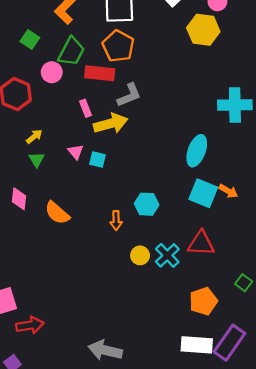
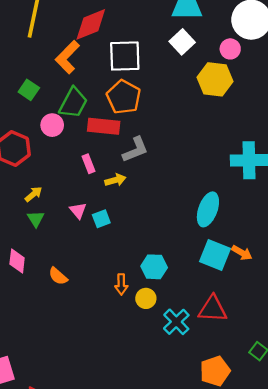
yellow arrow: (111, 123) -> (115, 180), size x0.6
cyan square: (98, 159) -> (101, 219), turned -35
orange semicircle: (57, 213) -> (58, 276), size x0.7
yellow circle: (140, 255) -> (146, 298), moved

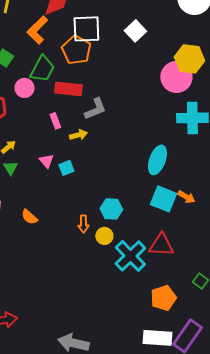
white square: (182, 42) -> (135, 31), moved
pink circle: (230, 49) -> (176, 77), moved, size x1.8
yellow hexagon: (215, 79) -> (189, 59), moved
orange pentagon: (124, 97) -> (76, 50), moved
cyan cross: (176, 322) -> (130, 256), size x1.4

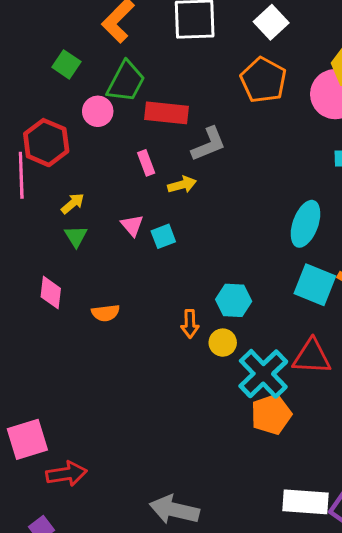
orange pentagon: (76, 50) -> (263, 80), moved
orange semicircle: (29, 217) -> (106, 313), turned -48
orange pentagon: (163, 298) -> (271, 414), moved

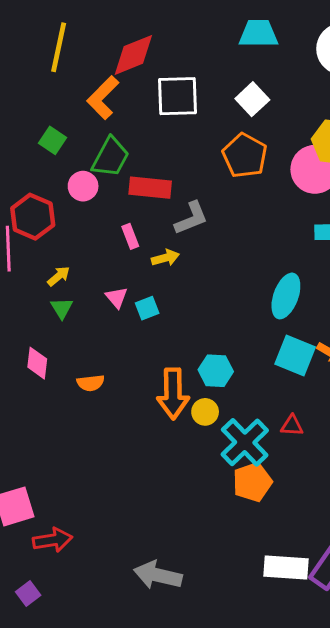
orange arrow: (190, 324) -> (173, 394), size x1.8
red triangle: (312, 357) -> (292, 426), size x0.6

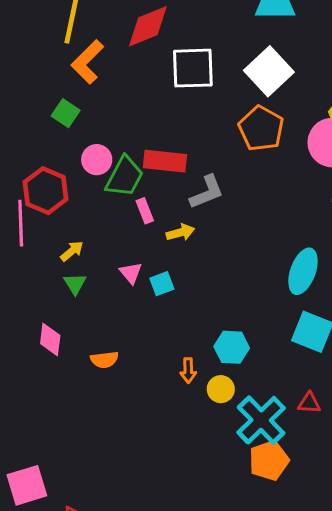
orange L-shape: (103, 98) -> (87, 62), moved
white square: (252, 99) -> (269, 71), size x1.4
green trapezoid: (110, 157) -> (125, 177), moved
orange arrow: (173, 394) -> (188, 371), size x0.5

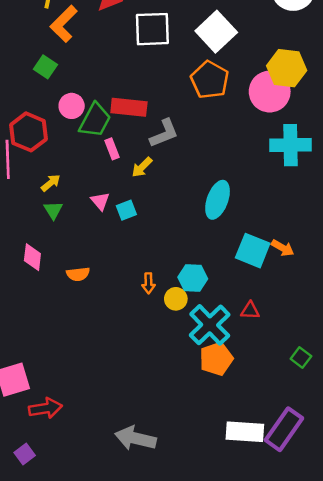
yellow arrow: (180, 232) -> (142, 167), turned 150
cyan ellipse: (303, 271) -> (218, 200), moved
cyan hexagon: (232, 347) -> (193, 278), moved

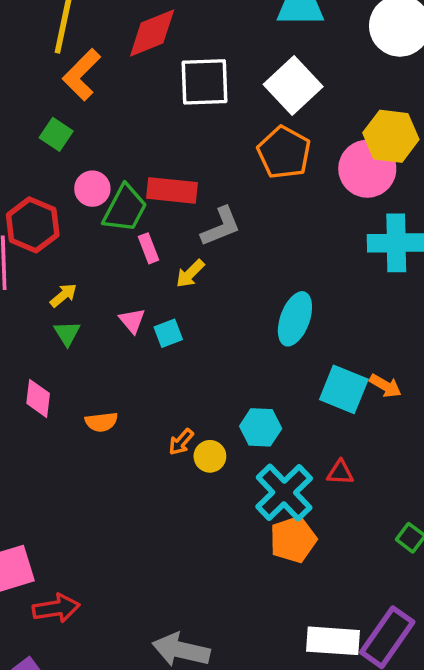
orange arrow: (148, 283) -> (181, 442), moved, turned 42
yellow circle: (176, 299) -> (210, 456), moved

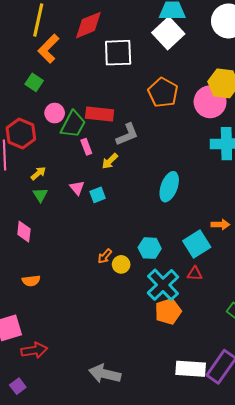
white square: (293, 86) -> (168, 33), moved
orange arrow: (385, 386) -> (220, 225), turned -30
cyan square: (344, 389) -> (197, 244), moved, turned 36
orange semicircle: (101, 422) -> (31, 281), moved

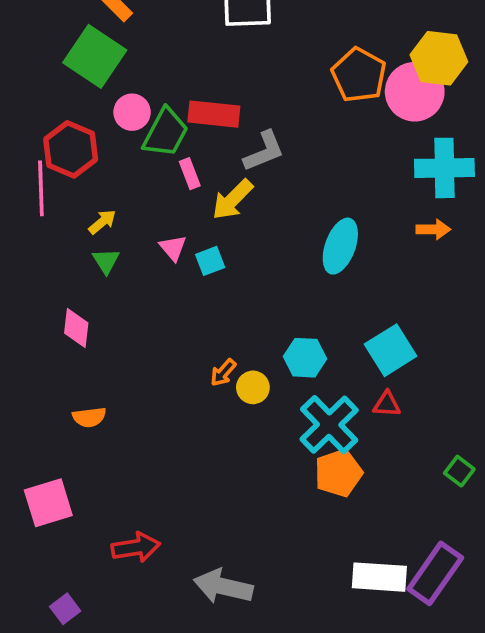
green square: (34, 82) -> (95, 56), size x1.8
orange pentagon: (163, 93) -> (359, 75), moved
yellow arrow: (110, 161) -> (232, 200), size x1.4
orange arrow: (220, 225) -> (433, 229), moved
red arrow: (34, 350) -> (136, 547), moved

